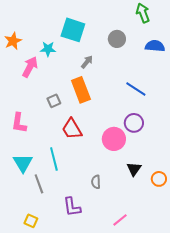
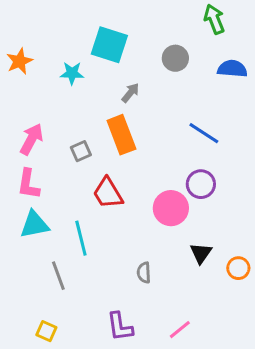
pink arrow: (30, 67) -> (31, 139), moved
cyan triangle: (23, 163) -> (34, 225), moved, turned 50
purple L-shape: (72, 207) -> (120, 327), moved

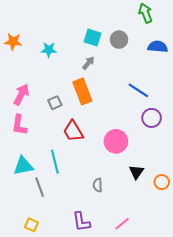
cyan square: (109, 45) -> (93, 38), moved, size x0.7
orange star: (19, 61) -> (13, 42), turned 30
purple circle: (201, 184) -> (152, 118), moved
cyan triangle: (34, 225) -> (23, 166), moved

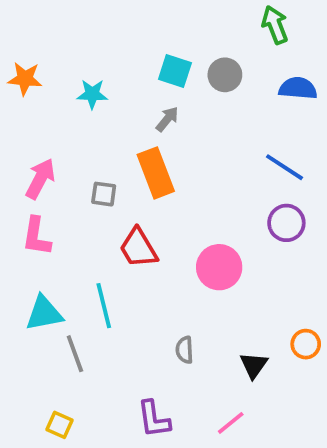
blue line: (138, 90) -> (285, 167), moved
gray square: (55, 103) -> (104, 194), turned 32
black triangle: (136, 172) -> (254, 365), moved

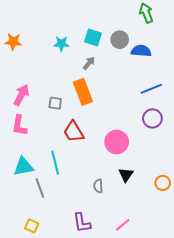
blue semicircle: (298, 88) -> (141, 51), moved
cyan star: (92, 94) -> (61, 44), moved
blue line: (285, 167) -> (151, 89), turned -55
black triangle: (254, 365) -> (126, 175), moved

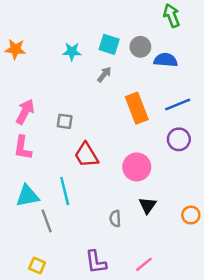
orange rectangle: (83, 92) -> (137, 108), moved

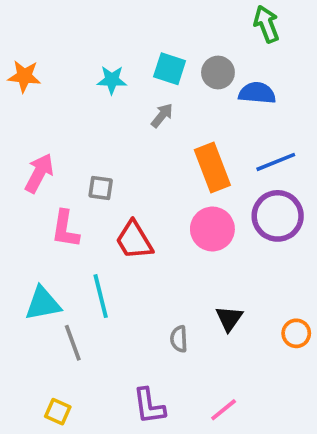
purple circle: (179, 139) -> (278, 216), size x1.4
pink L-shape: (23, 148) -> (65, 229), moved
pink circle: (137, 167) -> (212, 229), moved

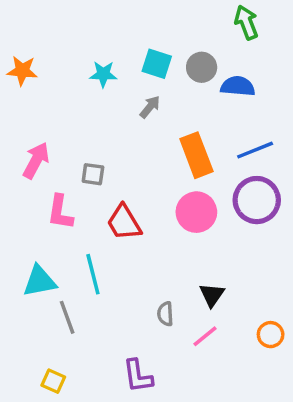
orange circle: (296, 333) -> (271, 335), moved
pink line: (224, 410) -> (205, 336), moved

